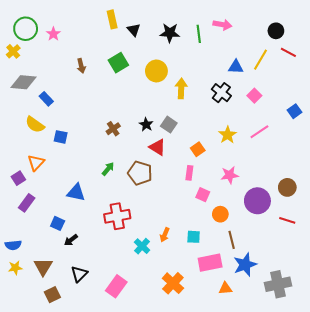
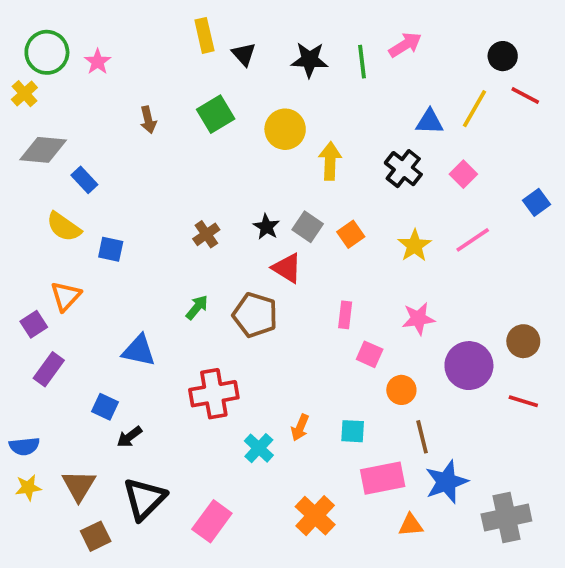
pink arrow: (222, 25) -> (405, 45), turned -42
orange square: (198, 149) -> (351, 234), moved
black triangle: (79, 274) -> (144, 499), size x1.4

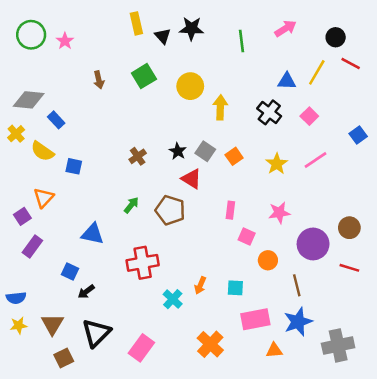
pink arrow: (405, 45) -> (285, 28), moved
black star: (309, 60) -> (191, 28), moved
yellow cross: (24, 94) -> (16, 134), moved
brown line: (422, 437) -> (297, 285), moved

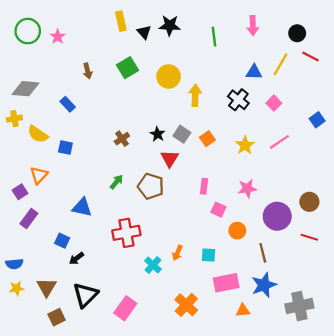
pink arrow: (285, 28) -> (253, 25), turned 120
blue rectangle: (56, 120) -> (68, 104), moved
yellow cross: (16, 134) -> (14, 119), turned 32
red triangle: (191, 179) -> (170, 159), turned 30

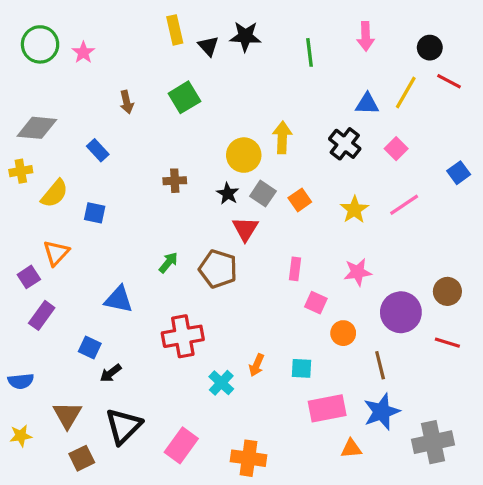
yellow circle: (169, 77) -> (244, 155), moved
yellow semicircle: (38, 134) -> (54, 194), turned -85
brown cross: (122, 139) -> (175, 181), moved, turned 32
yellow star: (17, 288) -> (21, 436), moved
orange cross: (186, 305) -> (249, 458), moved, turned -35

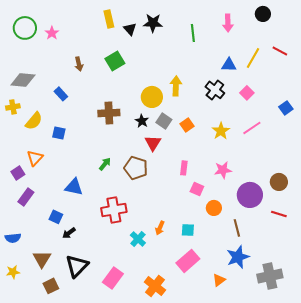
black circle: (430, 48) -> (263, 14), moved
brown cross: (175, 181) -> (109, 113), size x1.5
pink rectangle: (327, 408) -> (188, 261), moved, turned -30
orange triangle: (351, 449) -> (219, 280), turned -32
orange cross: (249, 458) -> (155, 286), turned 30

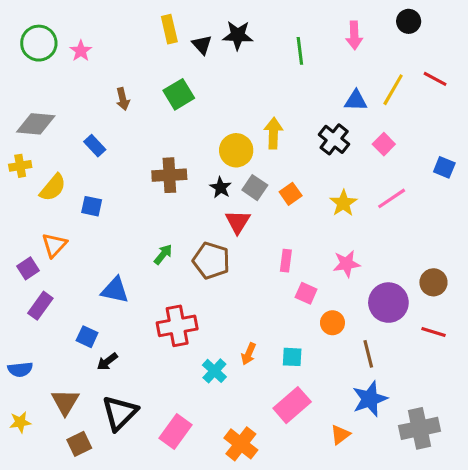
blue square: (286, 108) -> (444, 167), turned -32

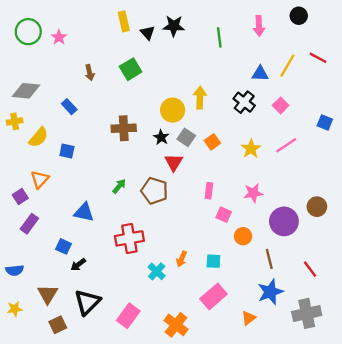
red line: (433, 332) -> (310, 269), moved, turned 36

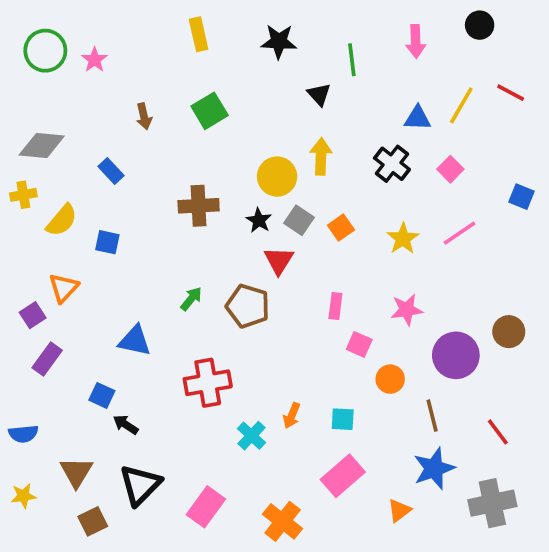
black triangle: (148, 33) -> (319, 94), moved
black arrow: (78, 265) -> (126, 425), turned 70

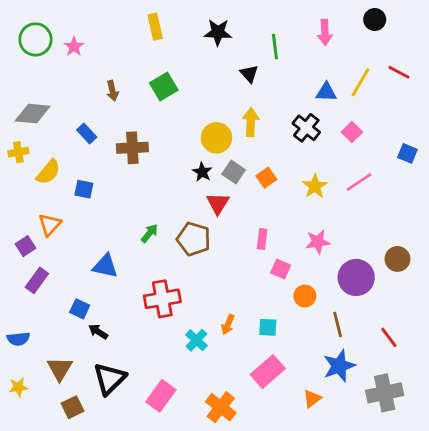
brown cross: (199, 206) -> (132, 148), moved

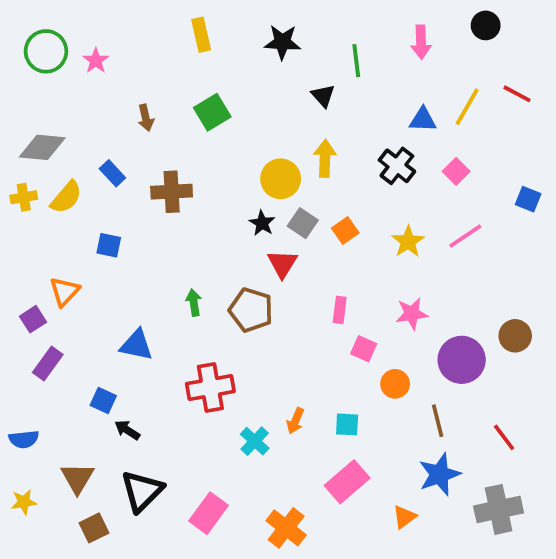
yellow semicircle: (48, 172) -> (66, 197), moved
green arrow: (149, 233) -> (194, 303), turned -48

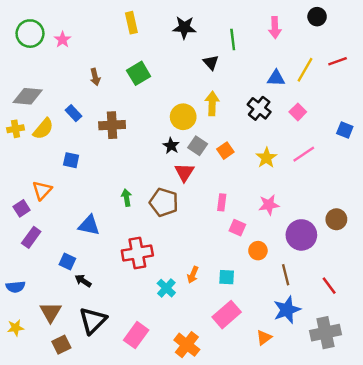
red line: (517, 94) -> (338, 61), turned -48

